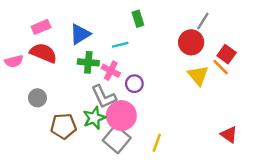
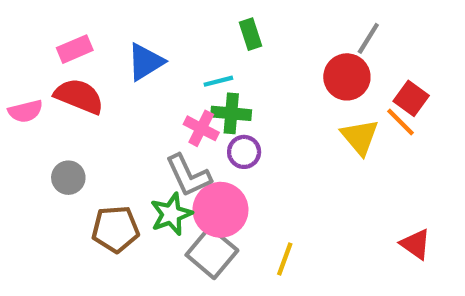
green cross: (88, 62) -> (231, 113), moved

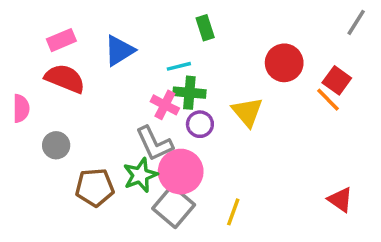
gray line: (368, 38) -> (356, 22), moved
pink semicircle: (25, 111) -> (21, 108), moved, turned -76
yellow triangle: (360, 137) -> (247, 112), moved

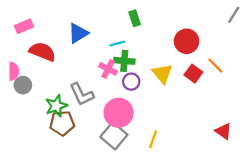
pink rectangle: (61, 40) -> (24, 26), moved
red square: (337, 80) -> (193, 74), moved
gray L-shape: (154, 144) -> (82, 94), moved
gray circle: (56, 145) -> (23, 85), moved
green star: (140, 175) -> (56, 106), moved

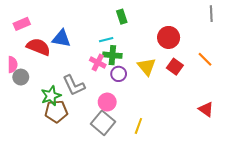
gray line: (234, 15) -> (211, 14), turned -35
blue triangle: (78, 33) -> (61, 39), moved, turned 42
orange line: (215, 65) -> (205, 59), moved
pink circle: (119, 113) -> (107, 102), size x0.7
red triangle: (223, 131) -> (206, 109), moved

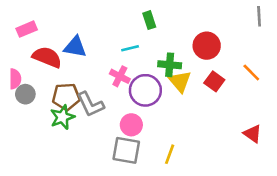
green cross: (112, 55) -> (170, 65), moved
purple circle: (119, 74) -> (145, 90), size x1.6
brown pentagon: (56, 111) -> (66, 97), moved
gray square: (103, 123) -> (126, 150), turned -30

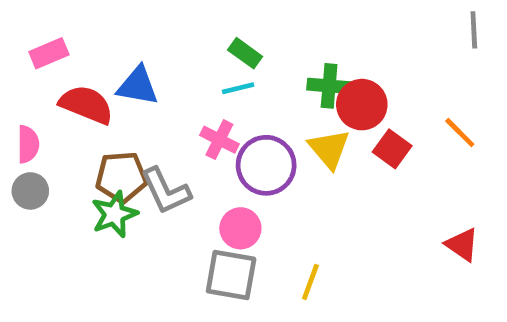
green rectangle: (149, 20) -> (245, 53), moved, turned -36
red circle: (207, 46) -> (362, 105), moved
green cross: (170, 65) -> (329, 86), moved
gray circle: (25, 94) -> (30, 191), moved

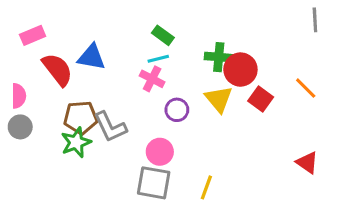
red semicircle: (86, 105) -> (57, 70), turned 30
pink cross: (219, 140) -> (152, 79), moved
purple circle: (266, 165) -> (177, 110), size x0.6

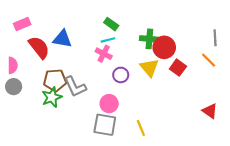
gray line: (315, 20) -> (215, 38), moved
yellow line: (206, 187) -> (141, 128), turned -42

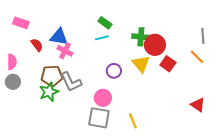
pink rectangle: (22, 24) -> (21, 23), turned 42
red semicircle: (39, 47) -> (37, 45), size x0.6
pink cross: (104, 54) -> (65, 51), moved

